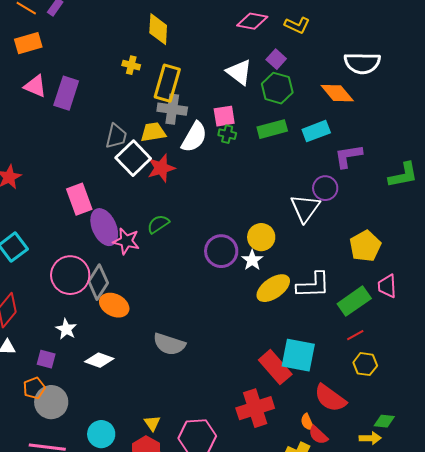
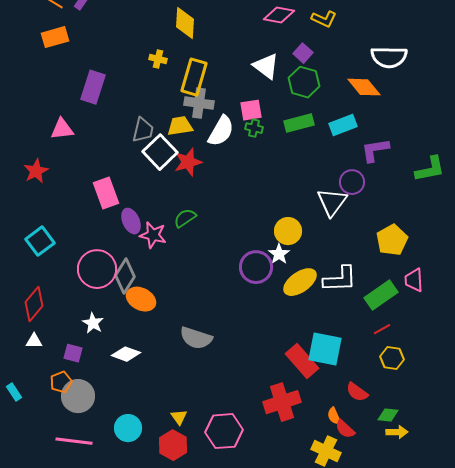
pink triangle: (35, 86) -> (62, 129), moved, turned -30
purple ellipse: (104, 227) -> (131, 221), size x0.7
purple circle: (221, 251) -> (256, 267), moved
red semicircle: (330, 398) -> (357, 392), size x0.7
green diamond: (384, 421) -> (388, 415), moved

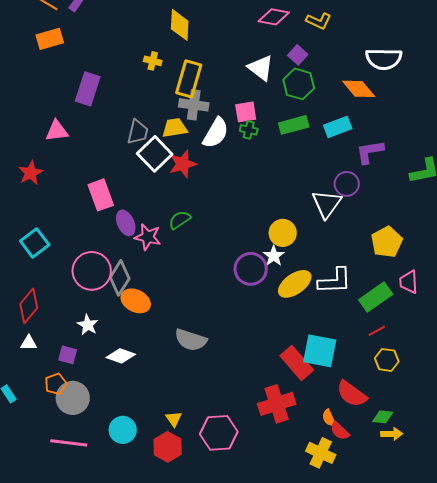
red semicircle: (357, 392) -> (352, 394), size x1.4

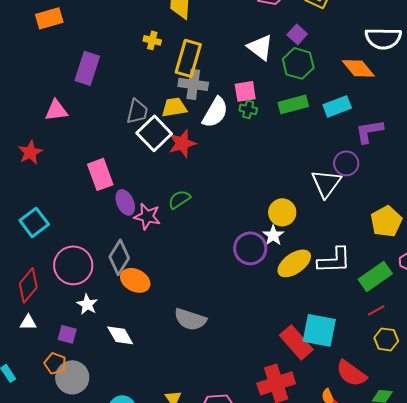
pink circle: (92, 271) -> (73, 265), moved
white diamond: (121, 356) -> (120, 335), turned 40
orange pentagon: (56, 384) -> (55, 363), turned -30

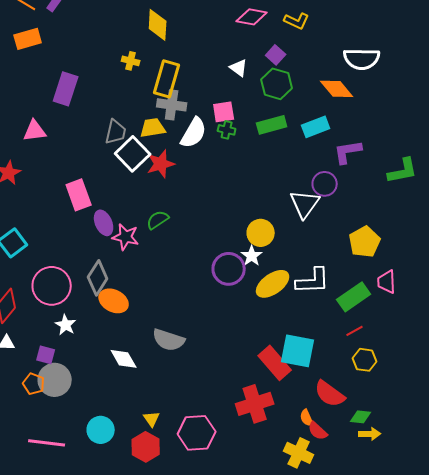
white triangle: (260, 47) -> (239, 68), size x0.7
white diamond: (120, 335) -> (124, 359), moved
gray circle: (72, 377) -> (55, 380), moved

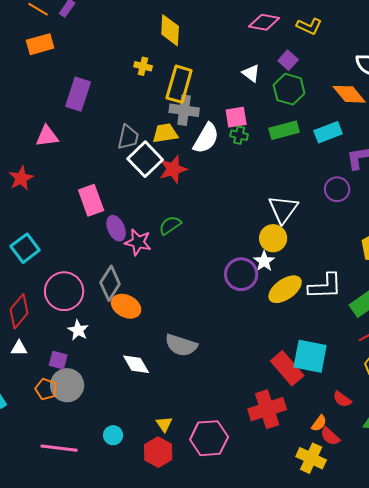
white triangle: (305, 204) -> (283, 209), moved
red semicircle: (330, 394) -> (342, 399), size x0.6
orange semicircle: (307, 418) -> (319, 423), turned -120
cyan circle: (101, 430) -> (113, 435), size x0.7

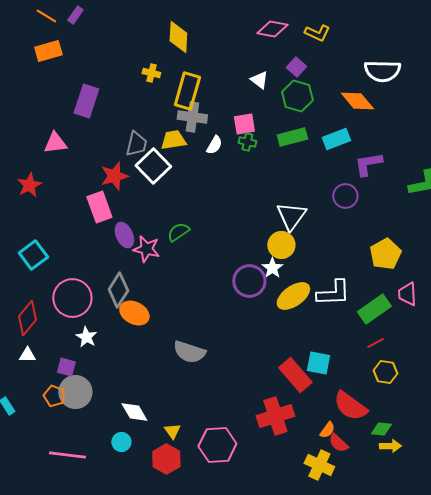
white semicircle: (206, 138) -> (214, 145), size x0.6
red star: (173, 169) -> (114, 176), moved
cyan square: (310, 356) -> (318, 363), size x0.7
white diamond: (136, 364) -> (134, 412), moved
red semicircle: (342, 399) -> (350, 406), size x1.8

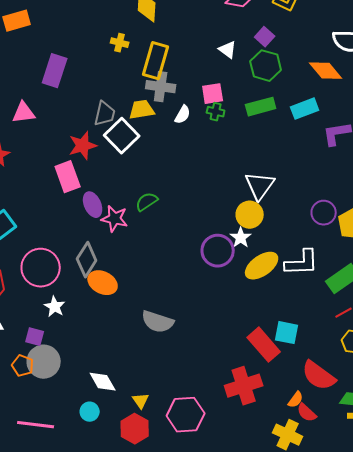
purple circle: (345, 196) -> (324, 213), moved

